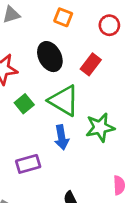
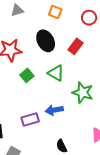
green triangle: (64, 101) -> (56, 73), size x0.7
green star: (100, 127) -> (83, 93), turned 30
blue arrow: (62, 137) -> (54, 110), moved, turned 90

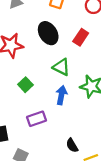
green square: (27, 75) -> (25, 85), moved
blue arrow: (54, 110) -> (61, 95), moved, turned 114

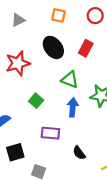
purple rectangle: (37, 119) -> (50, 133), turned 30
black semicircle: (72, 145) -> (79, 153), moved

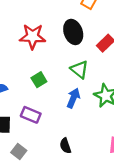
purple rectangle: (50, 133) -> (31, 115), moved

